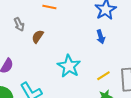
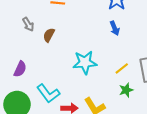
cyan star: (69, 66) -> (85, 62), turned -30

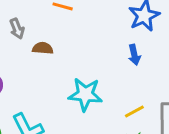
brown semicircle: (49, 35) -> (43, 48), turned 56

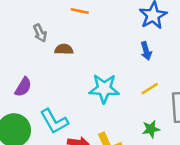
yellow line: (134, 112) -> (150, 89), moved

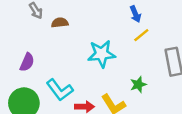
yellow line: (150, 89) -> (141, 35), moved
green star: (151, 129) -> (138, 85), moved

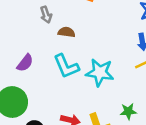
cyan L-shape: (60, 90) -> (66, 66), moved

